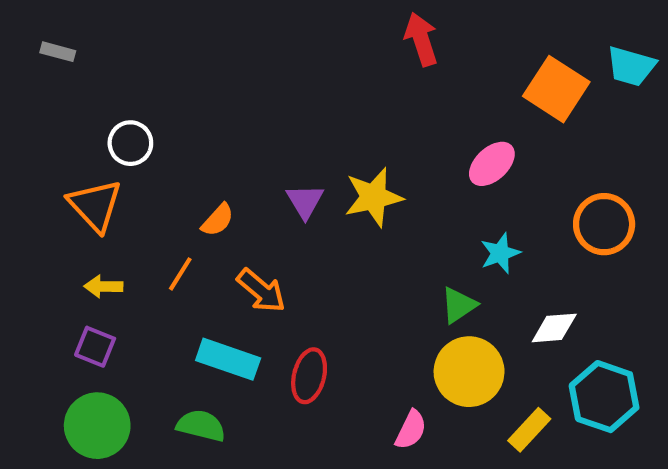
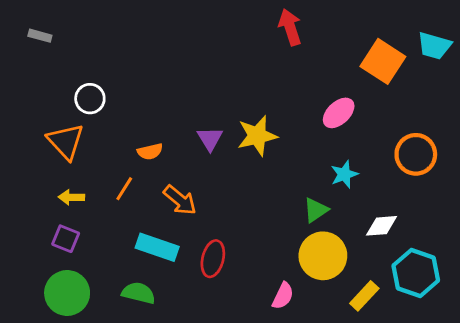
orange semicircle: (218, 220) -> (150, 151), turned 35

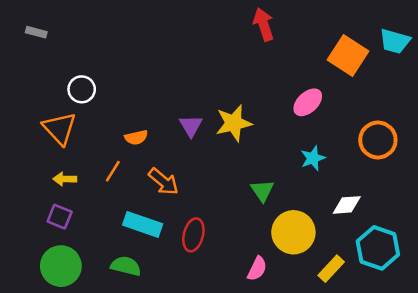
green triangle: (316, 210) -> (262, 191), moved, turned -30

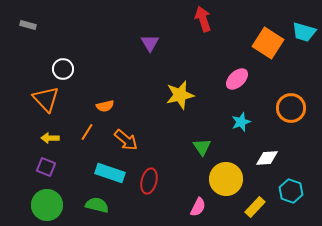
purple triangle: (191, 126) -> (150, 43), moved
cyan hexagon: (378, 248) -> (291, 191), size x0.7

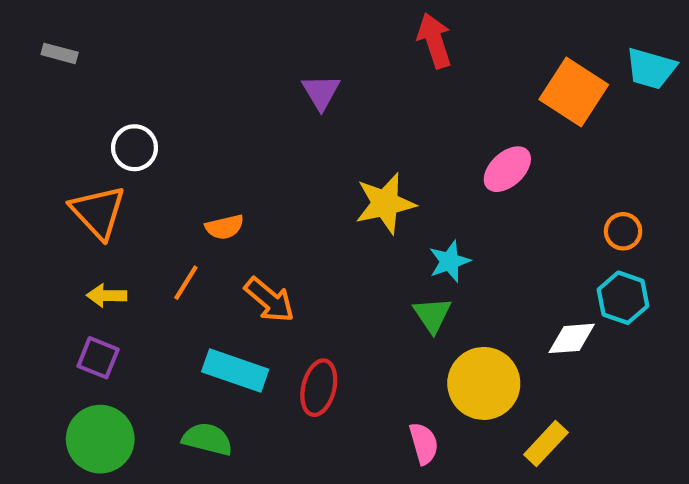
orange circle: (291, 108) -> (623, 231), size x0.6
cyan star: (241, 122) -> (449, 261), moved
cyan hexagon: (291, 191) -> (623, 298), moved
pink semicircle: (198, 207) -> (424, 443), turned -42

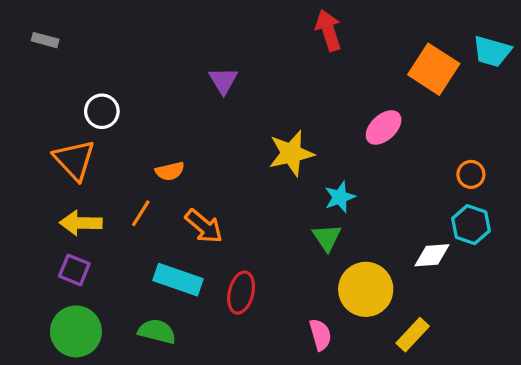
purple triangle: (321, 92) -> (223, 81), moved
yellow arrow: (107, 296) -> (81, 223), size x1.4

